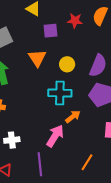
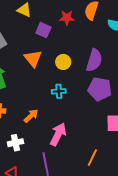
purple square: (50, 31) -> (43, 30), turned 35
cyan cross: (60, 93) -> (59, 91), size x0.6
orange arrow: (73, 117) -> (31, 116), moved

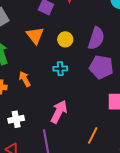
orange arrow: (31, 116) -> (25, 79), moved, turned -77

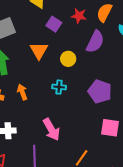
purple semicircle: (96, 38) -> (95, 42), moved
pink arrow: (59, 112) -> (51, 129), turned 115

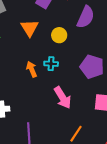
orange arrow: (22, 92) -> (32, 69), moved
pink arrow: (51, 129) -> (63, 98), moved

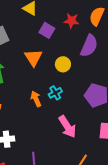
cyan cross: (51, 64) -> (55, 93), turned -32

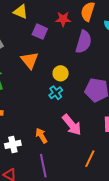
yellow circle: (63, 64) -> (61, 73), moved
orange arrow: (36, 99) -> (41, 136), moved

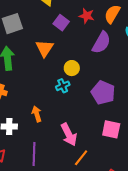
pink arrow: (72, 125) -> (69, 134), moved
orange arrow: (41, 136) -> (37, 114), moved

